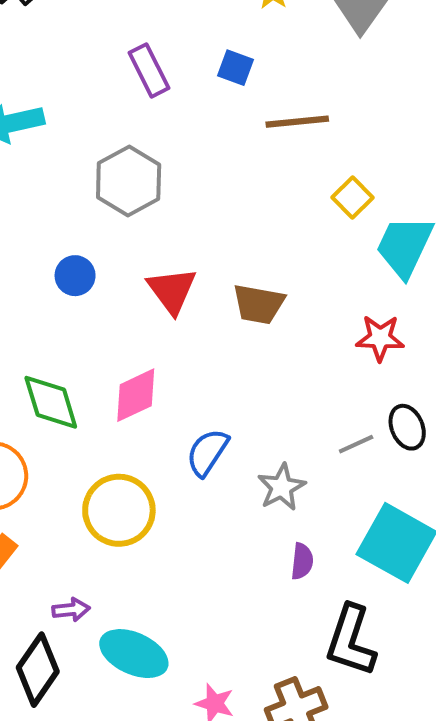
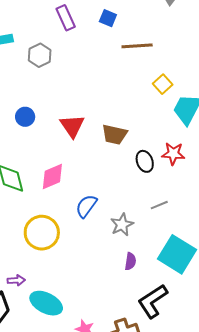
gray hexagon: (129, 181) -> (40, 55), moved, size x0.7
black ellipse: (407, 427) -> (145, 161), moved
black L-shape: (351, 641) -> (153, 301), turned 36

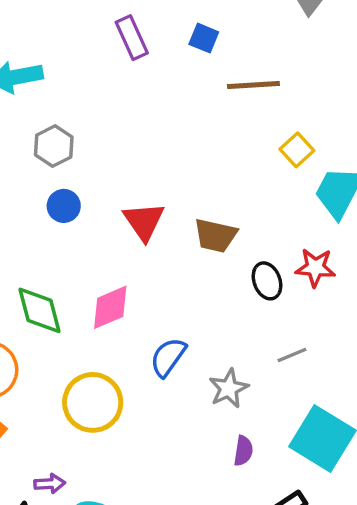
gray hexagon: (40, 55) -> (54, 146), moved

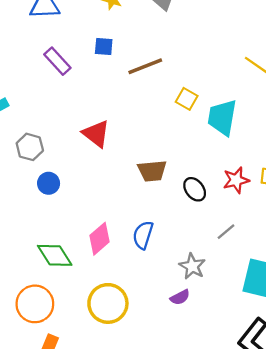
red triangle: (144, 221) -> (96, 134), moved
red star: (315, 268) -> (236, 180), moved
blue semicircle: (168, 357) -> (143, 235), moved
purple semicircle: (243, 451) -> (180, 297), moved, turned 72

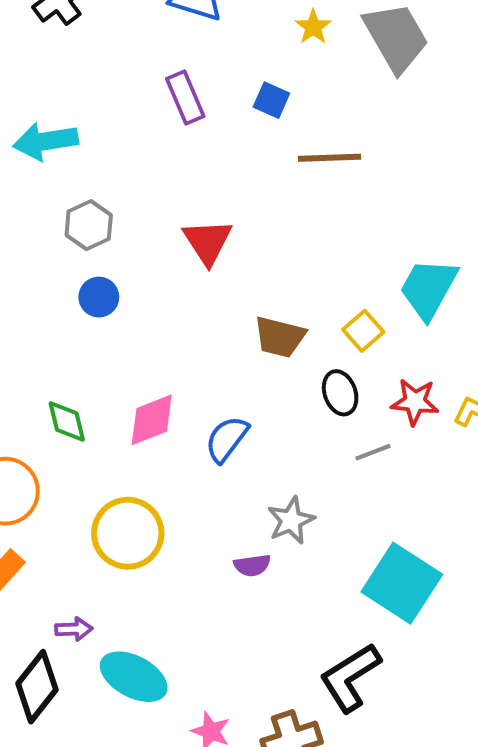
yellow square: (187, 99) -> (363, 331), moved
gray line: (226, 232) -> (373, 452), moved
green diamond: (55, 255) -> (67, 421), size x0.7

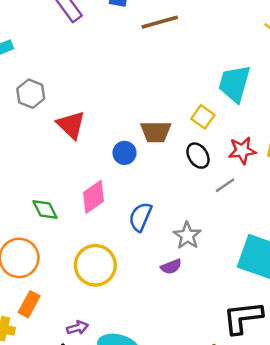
red triangle: (208, 242) -> (71, 125), moved
blue circle: (99, 297) -> (124, 153), moved
blue semicircle: (227, 439) -> (140, 217), moved
black L-shape: (350, 677) -> (243, 318), turned 39

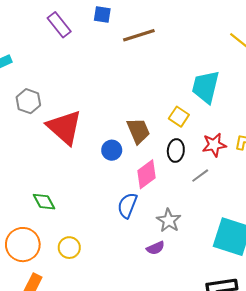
red triangle: (71, 125) -> (64, 127), size x1.4
brown trapezoid: (156, 132) -> (138, 131), turned -112
black ellipse: (198, 156) -> (176, 150), turned 40
pink diamond: (94, 197) -> (147, 174), moved
yellow circle: (95, 265) -> (69, 248), moved, size x0.6

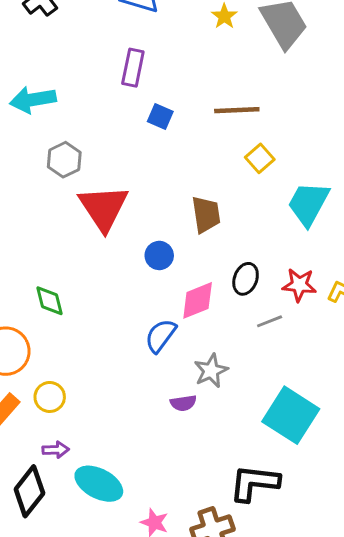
blue square: (102, 14) -> (160, 117), moved
purple rectangle: (59, 25) -> (133, 68), turned 35
yellow square: (179, 117) -> (260, 158), moved
brown trapezoid: (138, 131) -> (206, 214), moved
yellow circle: (69, 248) -> (50, 397), moved

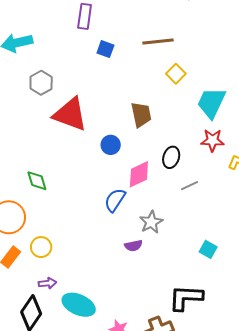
red triangle: (104, 208) -> (70, 114), turned -33
red star: (299, 285) -> (212, 140), moved
cyan square: (291, 415) -> (208, 249), size x0.5

